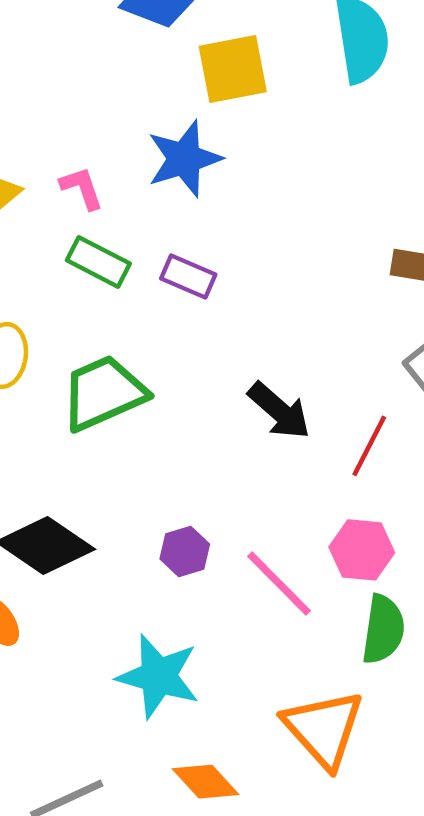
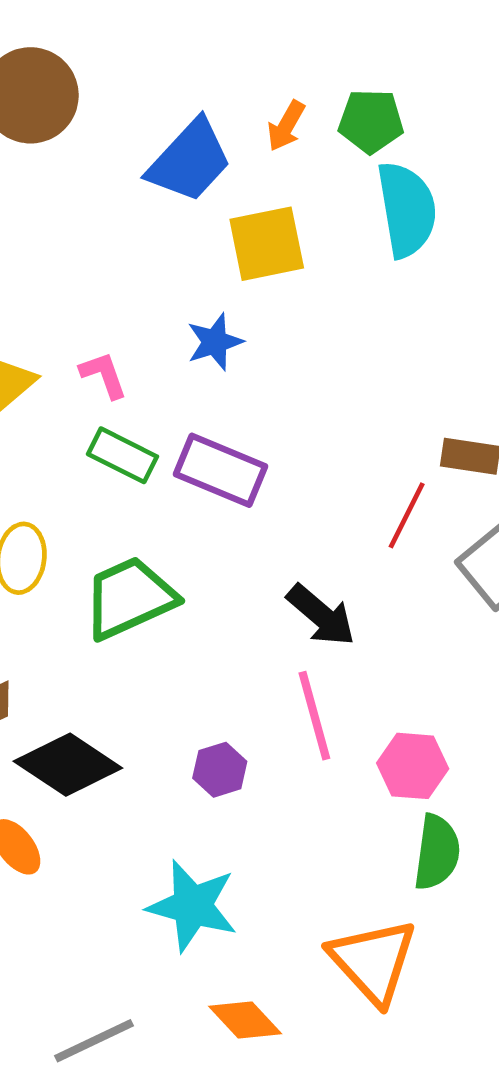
blue star: (184, 159) -> (215, 342), size x0.7
purple rectangle: (188, 277) -> (220, 470), size x1.5
red line: (369, 446) -> (407, 515), moved
pink line: (279, 583) -> (314, 716), moved, turned 30

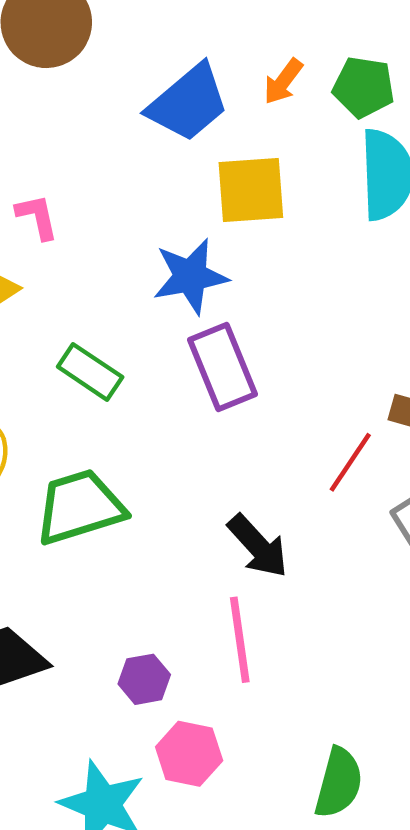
blue star: (215, 342) -> (190, 276), size x1.4
pink L-shape: (104, 375) -> (37, 217), moved
purple rectangle: (220, 470) -> (222, 367), moved, turned 38
pink hexagon: (413, 766) -> (189, 754), moved

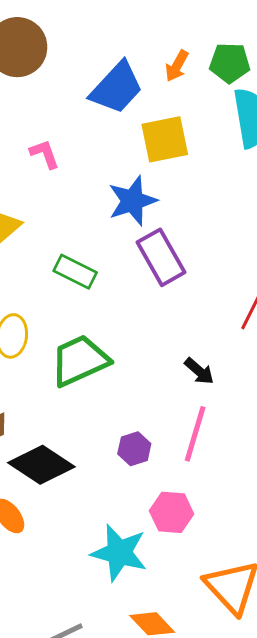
pink L-shape: (37, 217) -> (45, 154), moved
black arrow: (258, 546) -> (199, 371), size x0.7
pink line: (240, 640) -> (195, 434), turned 32
purple hexagon: (144, 679) -> (134, 449), moved

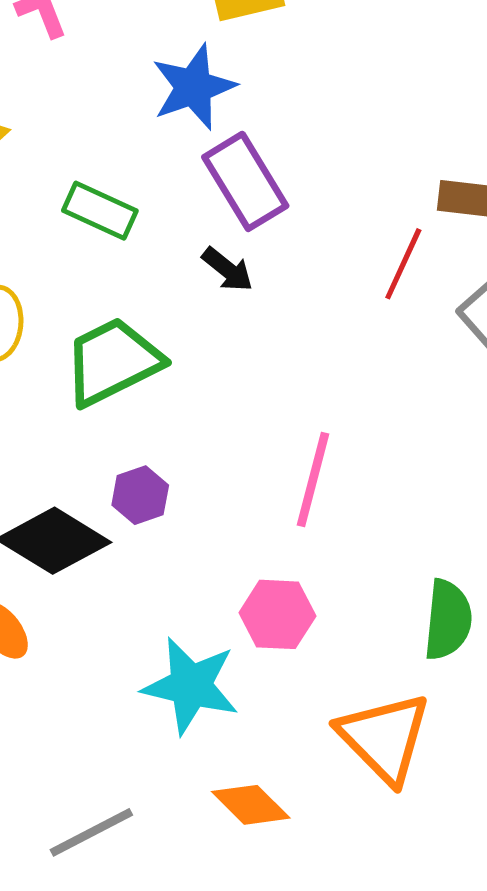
black arrow: (199, 371) -> (227, 269), moved
purple hexagon: (134, 449) -> (140, 495), moved

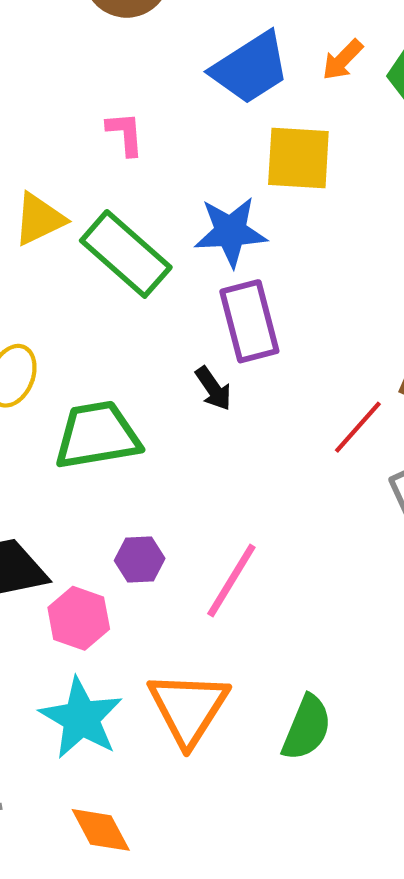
green rectangle: (100, 211) -> (126, 254), moved, size x1.5
purple hexagon: (140, 495) -> (140, 559), moved
pink hexagon: (277, 614) -> (79, 618), moved
orange triangle: (384, 738) -> (188, 708), moved

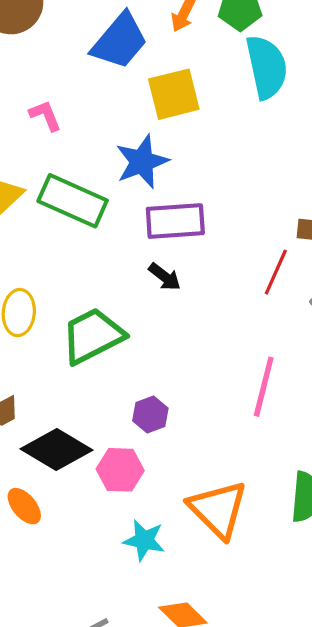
purple rectangle: (249, 321) -> (175, 221), turned -62
pink line: (231, 581) -> (264, 387), moved
cyan star: (81, 718) -> (144, 540), size x0.7

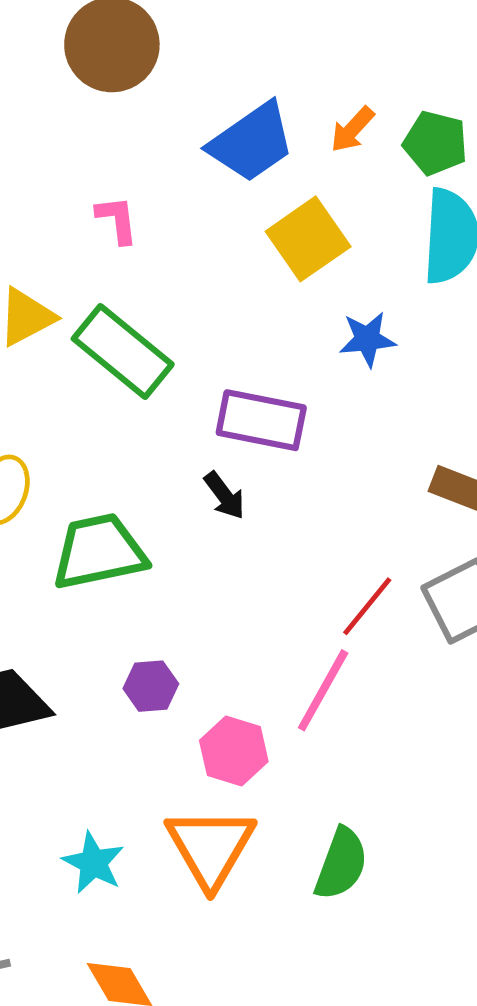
yellow square: (174, 94) -> (308, 239), turned -36
blue star: (142, 162) -> (367, 339), moved, size x0.7
red line: (276, 272) -> (367, 606), moved
pink hexagon: (120, 470) -> (234, 751), moved

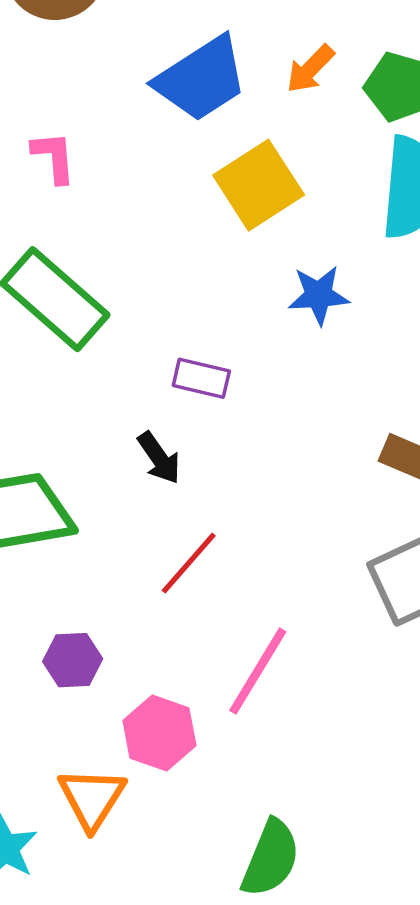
purple rectangle: (261, 420) -> (201, 378), size x0.6
red line: (367, 606) -> (189, 563), moved
orange triangle: (210, 847) -> (92, 798), moved, size x0.7

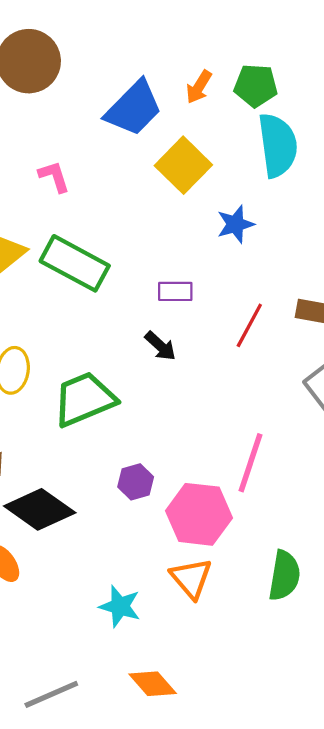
red line: (189, 563) -> (249, 325), moved
pink hexagon: (159, 733) -> (199, 514), size x1.4
orange triangle: (92, 798) -> (191, 578), moved

